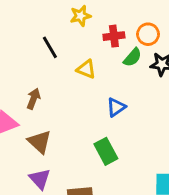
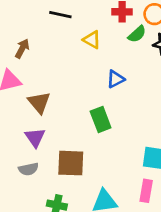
black line: (50, 47) -> (60, 15), turned -55
brown arrow: (33, 99) -> (22, 48), moved

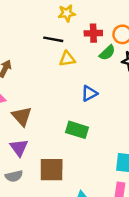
black line: (60, 15) -> (53, 39), moved
yellow triangle: (92, 40) -> (67, 59), turned -36
green rectangle: (101, 119) -> (77, 130), turned -50

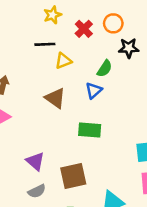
red cross: (93, 33) -> (84, 29), turned -30
green semicircle: (107, 53) -> (105, 69), moved
brown triangle: (22, 116) -> (55, 98), moved

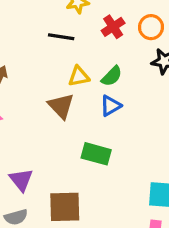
yellow triangle: (63, 61) -> (79, 76), moved
green semicircle: (105, 69) -> (112, 76), moved

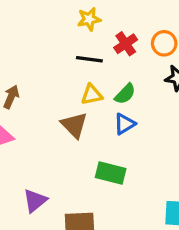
black line: (61, 37) -> (89, 59), moved
purple triangle: (21, 180) -> (35, 201), turned 30

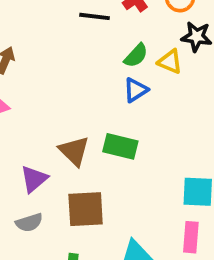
yellow triangle: (92, 95) -> (170, 62), moved, turned 35
brown triangle: (74, 125) -> (74, 151), moved

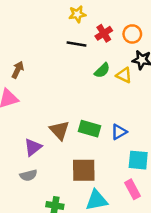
blue triangle: (136, 90) -> (119, 132), moved
brown square: (86, 209) -> (84, 170), moved
pink rectangle: (191, 237) -> (133, 189), turned -36

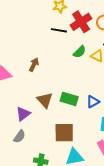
red cross: (104, 33) -> (81, 22), size x1.5
brown arrow: (18, 70) -> (34, 65), moved
gray semicircle: (28, 175) -> (19, 137), turned -40

